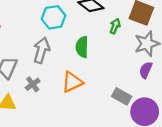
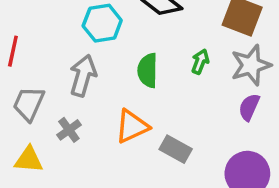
green arrow: (115, 26) -> (200, 62), moved
gray rectangle: (122, 96) -> (176, 149), moved

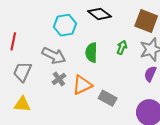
gray arrow: (83, 76) -> (54, 56), turned 100
gray cross: (69, 130) -> (59, 79), moved

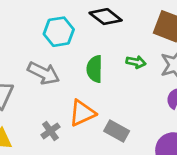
green arrow: (122, 47) -> (136, 62), turned 80
gray cross: (59, 79) -> (50, 131), moved

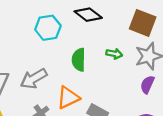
gray arrow: (44, 73) -> (34, 79), moved, turned 124

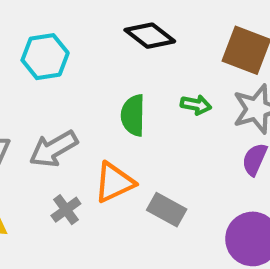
cyan hexagon: (48, 28) -> (45, 57), moved

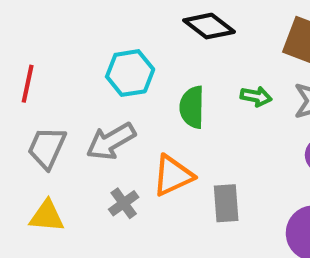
cyan hexagon: (45, 57) -> (130, 73), moved
gray rectangle: (167, 210) -> (226, 203), turned 57

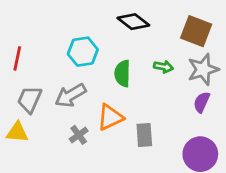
yellow triangle: (47, 216) -> (17, 132), moved

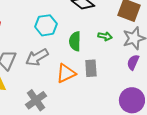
gray cross: (79, 135) -> (36, 100), moved, size x1.5
gray rectangle: (144, 135) -> (91, 68), moved

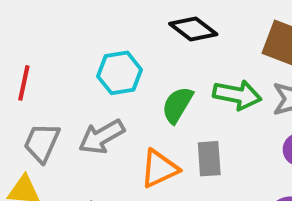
green arrow: (105, 36) -> (237, 95), size x1.6
green semicircle: (75, 41) -> (177, 105), turned 30

